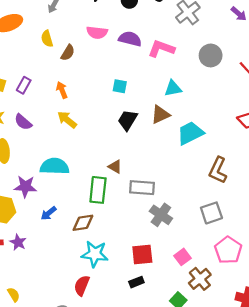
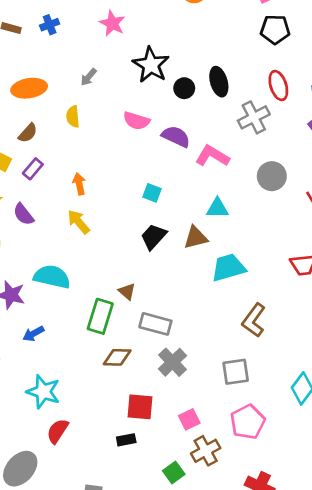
brown semicircle: (68, 53) -> (28, 133), moved
brown diamond: (83, 223) -> (117, 357), moved
cyan star: (95, 254) -> (43, 392), moved

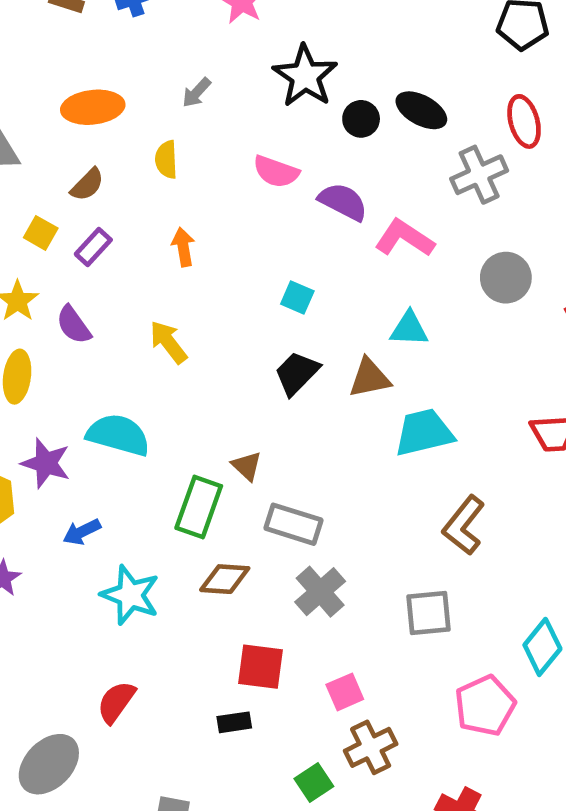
black ellipse: (219, 82) -> (421, 110), turned -48
orange arrow: (79, 184) -> (183, 247), moved
cyan star: (43, 392) -> (130, 595), moved
pink pentagon: (248, 422) -> (485, 706), moved

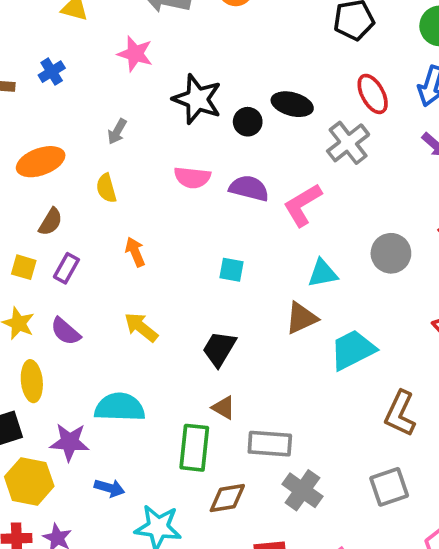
pink L-shape: (405, 238) -> (303, 205), turned -51
gray circle: (506, 278) -> (391, 253), moved
black trapezoid: (297, 373) -> (219, 349), moved
blue arrow: (82, 532) -> (110, 488), turned -124

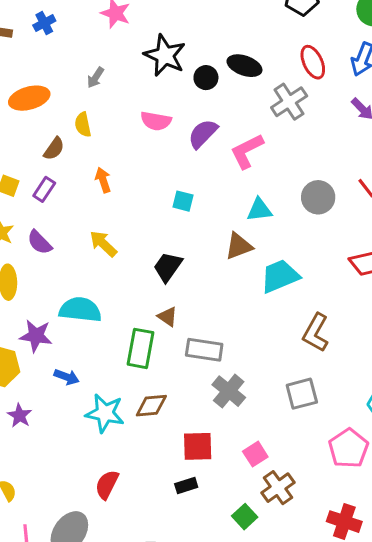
purple semicircle: (249, 188) -> (203, 134), turned -64
brown semicircle: (51, 222) -> (54, 149), moved
brown diamond: (227, 498) -> (151, 406), moved

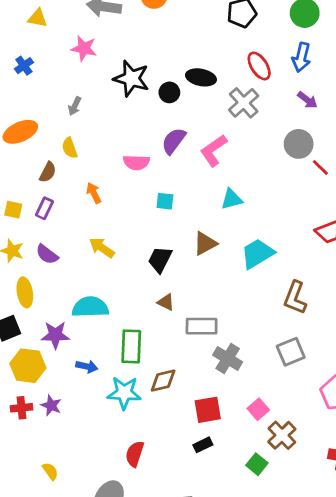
pink semicircle: (156, 121) -> (136, 162), moved
gray circle: (318, 197) -> (299, 144), moved
brown triangle: (239, 246) -> (205, 243), moved
green rectangle: (140, 348) -> (131, 346), moved

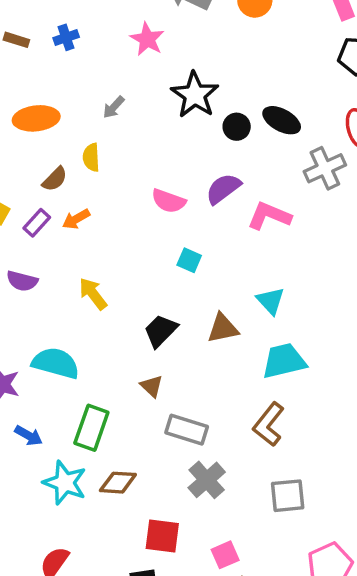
pink L-shape: (214, 150) -> (269, 216), turned 40
orange arrow: (94, 193) -> (76, 219), moved, turned -110
cyan triangle: (232, 199) -> (271, 301), moved, turned 45
purple semicircle: (47, 254) -> (22, 281), turned -40
brown L-shape: (295, 298) -> (269, 424), moved

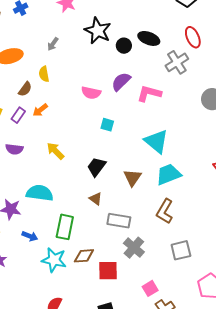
cyan triangle: (271, 301) -> (156, 141), size x1.5
brown triangle: (223, 328) -> (133, 178), moved, turned -36
red square: (162, 536) -> (108, 271), moved

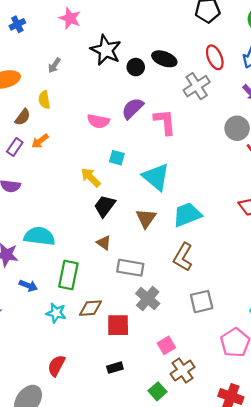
pink L-shape: (149, 93) -> (165, 122), turned 70
cyan triangle: (156, 141) -> (156, 177), moved
yellow arrow: (55, 151) -> (91, 177), moved
cyan star: (54, 260) -> (56, 313), size x0.7

